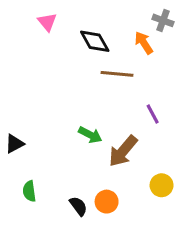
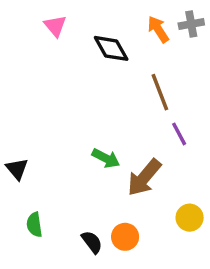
gray cross: (163, 20) -> (191, 24), turned -30
orange arrow: (144, 43) -> (158, 29), moved
brown line: (117, 74) -> (160, 92), moved, turned 64
black triangle: (15, 144) -> (17, 169), turned -42

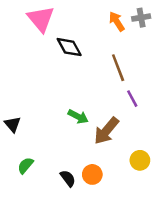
pink triangle: (55, 26) -> (41, 19), size x1.6
black diamond: (111, 48) -> (69, 47), moved
green semicircle: (34, 225) -> (25, 165), turned 48

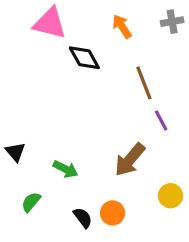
pink triangle: (41, 19) -> (50, 23), turned -36
orange arrow: (117, 21) -> (122, 26), moved
green arrow: (78, 117) -> (65, 169), moved

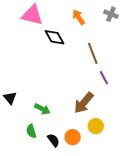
gray cross: (172, 22) -> (111, 14), turned 32
yellow circle: (171, 196) -> (96, 126), moved
green semicircle: (31, 202) -> (31, 131), moved, turned -56

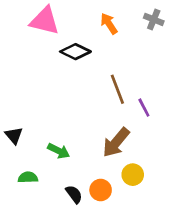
black diamond: (54, 37) -> (75, 52), turned -35
brown line: (93, 53) -> (117, 89), moved
green semicircle: (31, 131) -> (28, 177), moved, turned 104

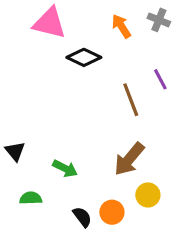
gray cross: (154, 19) -> (159, 20), moved
purple line: (144, 108) -> (160, 79), moved

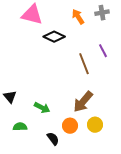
gray cross: (159, 20) -> (102, 13), turned -32
orange circle: (112, 212) -> (70, 126), moved

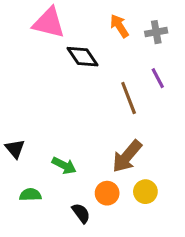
gray cross: (102, 13) -> (156, 32), moved
black diamond: (54, 37) -> (83, 57), turned 30

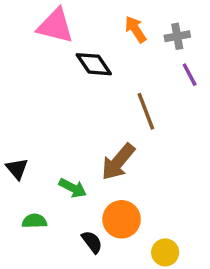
purple line: (158, 78) -> (190, 75), moved
brown arrow: (127, 156) -> (118, 162), moved
yellow circle: (145, 192) -> (165, 252), moved
orange circle: (107, 193) -> (122, 219), size x1.4

